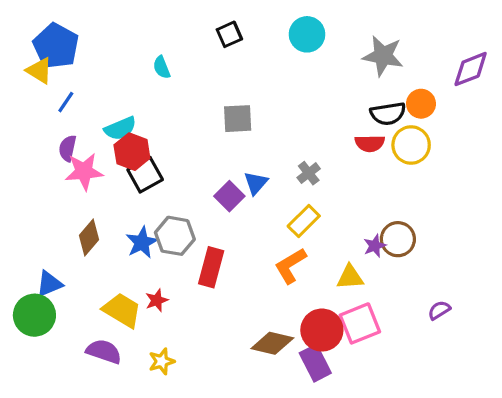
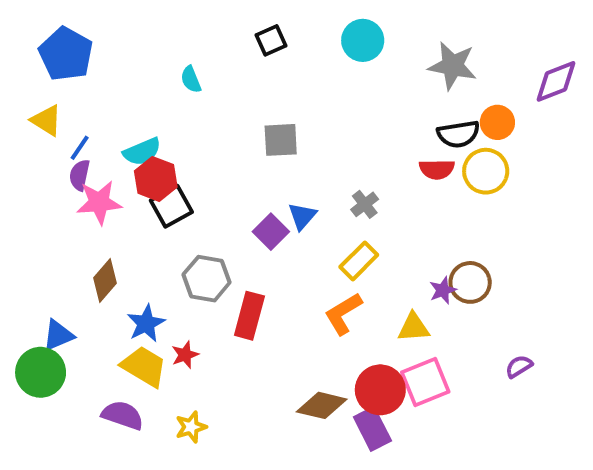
yellow triangle: (39, 71) -> (46, 120), moved
blue line: (66, 102) -> (80, 148), moved
blue star: (142, 242) -> (146, 323), moved

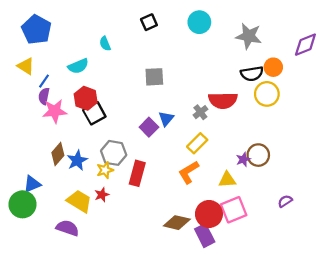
cyan semicircle: (142, 152) -> (78, 66), moved
red semicircle: (437, 169) -> (223, 100), moved, size x1.5
blue star: (146, 323) -> (77, 160), moved
yellow star: (191, 427) -> (105, 170), moved

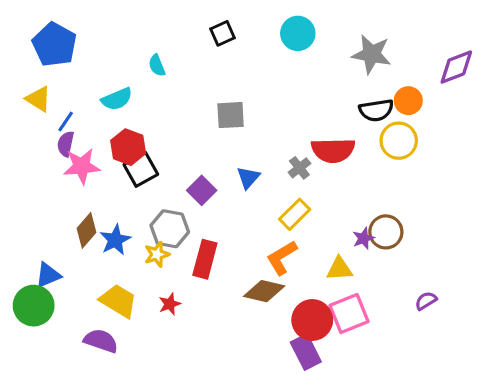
purple square: (149, 127) -> (202, 190), moved
red star: (102, 195) -> (170, 304), moved
brown diamond: (177, 223) -> (264, 291), moved

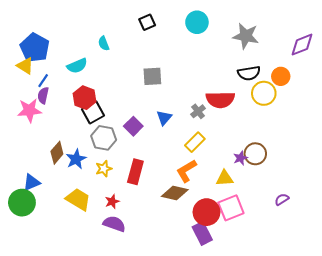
blue pentagon: (54, 45) -> (35, 48), moved
orange circle: (408, 101) -> (281, 76), moved
pink star: (82, 166) -> (29, 110), moved
gray hexagon: (170, 229) -> (104, 138), moved
purple semicircle: (101, 341) -> (114, 224), moved

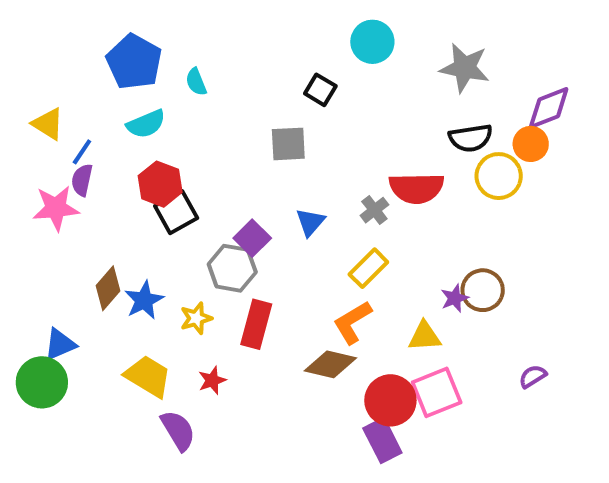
black square: (147, 22) -> (320, 90), moved, turned -35
purple diamond: (302, 45) -> (549, 108), moved
blue pentagon: (35, 48) -> (134, 62), moved
gray hexagon: (104, 138) -> (232, 268), moved
purple semicircle: (114, 224) -> (178, 430), moved, turned 40

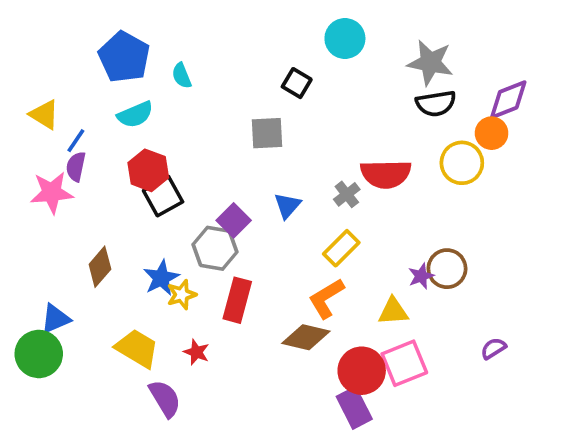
black semicircle: (471, 138) -> (436, 103), moved
blue star: (144, 300) -> (161, 278), moved
red star: (212, 380) -> (196, 352), turned -30

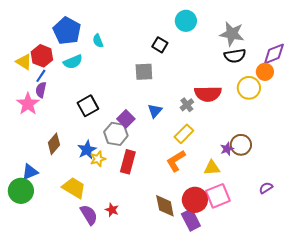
red hexagon: (148, 170) -> (42, 56), moved
pink star: (52, 193) -> (28, 104), turned -30
brown diamond: (306, 337) -> (165, 206), moved, turned 65
red star: (196, 352) -> (112, 210), moved

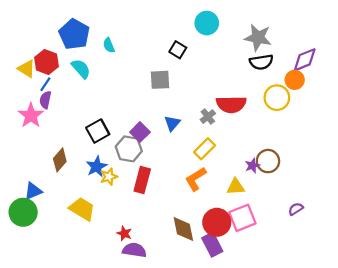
cyan semicircle: (73, 62) -> (81, 69), turned -108
black square: (88, 106) -> (98, 131), moved
purple semicircle: (89, 215) -> (134, 250), moved, turned -50

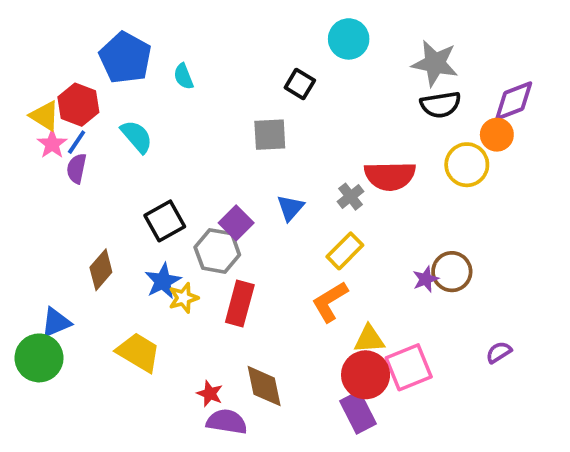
cyan semicircle: (81, 69) -> (137, 137), moved
pink star: (31, 115) -> (52, 144), moved, size x0.7
yellow triangle: (236, 187) -> (369, 339), moved
brown diamond: (183, 229) -> (264, 386), moved

